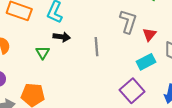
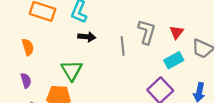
gray L-shape: (128, 22) -> (147, 32), moved
green triangle: (43, 53) -> (72, 70), moved, size x1.5

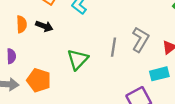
black arrow: (87, 37) -> (44, 26), moved
green triangle: (72, 70) -> (78, 59), moved

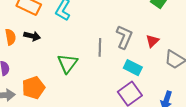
cyan rectangle: (159, 74) -> (133, 68), moved, turned 48
orange pentagon: (39, 80) -> (33, 88), turned -30

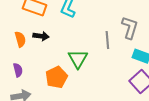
orange pentagon: (33, 88) -> (56, 77), moved

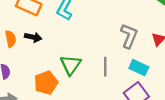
gray line: (107, 40) -> (105, 67), moved

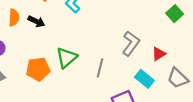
cyan rectangle: (139, 68) -> (144, 79), moved

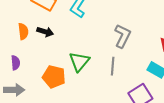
gray L-shape: (131, 43) -> (122, 36), moved
orange pentagon: (38, 69) -> (54, 77), turned 30

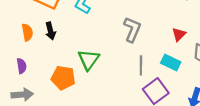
black arrow: (45, 32) -> (50, 31), turned 63
gray line: (113, 66) -> (141, 65), moved

